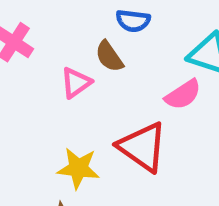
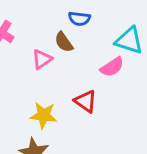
red triangle: (143, 147) -> (86, 101), size x0.7

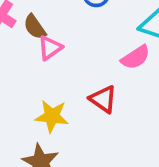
brown semicircle: (64, 42) -> (35, 27), moved

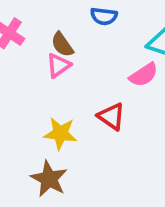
brown semicircle: (35, 27) -> (62, 45), moved

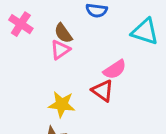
pink semicircle: (144, 75) -> (115, 70), moved

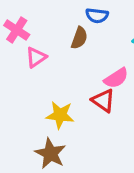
brown semicircle: (63, 33) -> (79, 38), moved, turned -125
pink triangle: (60, 50) -> (36, 57), moved

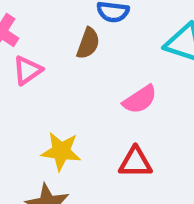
red triangle: (103, 101) -> (135, 162), moved, turned -35

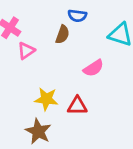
red triangle: (135, 162) -> (77, 106), moved

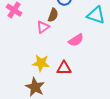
pink triangle: (26, 51) -> (43, 27), moved

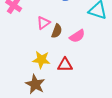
brown semicircle: (53, 15) -> (57, 31), moved

